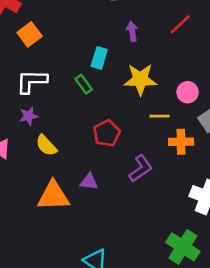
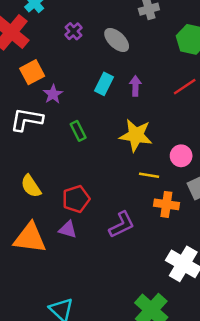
cyan rectangle: (99, 58) -> (104, 84), moved
purple star: (28, 116) -> (53, 94), moved, turned -30
red pentagon: (107, 133) -> (76, 199), moved

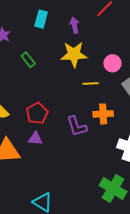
purple arrow: (135, 86) -> (74, 25), moved
orange cross: (166, 204) -> (103, 114), moved
purple L-shape: (122, 225) -> (77, 126), turned 110

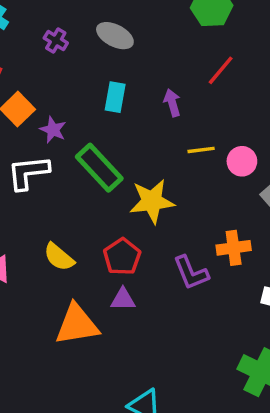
yellow star: (74, 54) -> (152, 201), moved
green rectangle: (28, 60) -> (99, 168), size x1.8
yellow line: (91, 84) -> (201, 150), moved

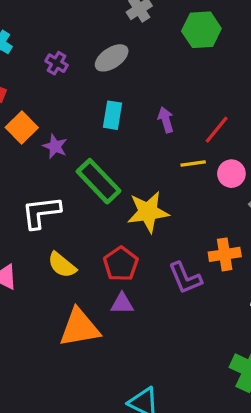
gray ellipse: (115, 36) -> (112, 58), turned -60
red line: (221, 70) -> (217, 130), moved
white L-shape: (28, 173) -> (41, 212), moved

